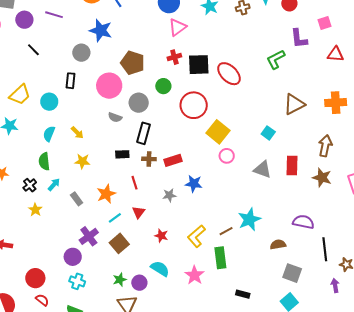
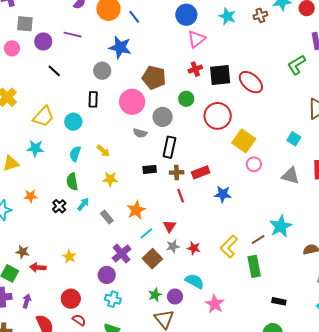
red line: (134, 183) -> (181, 196), moved
gray star: (169, 195) -> (173, 246), moved
yellow star: (35, 210) -> (69, 257), moved
pink star: (194, 275) -> (215, 304), moved

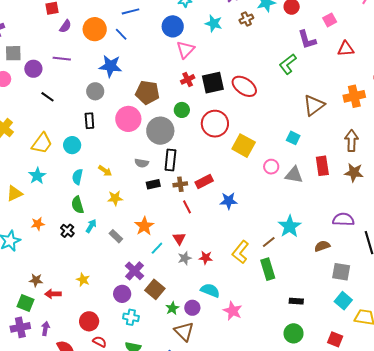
gray circle: (163, 117) -> (160, 131), size x1.4
gray semicircle: (140, 133) -> (142, 163), moved
cyan star: (35, 148) -> (37, 176), turned -30
pink circle: (254, 164) -> (271, 167), moved
brown square: (152, 259) -> (155, 289), moved

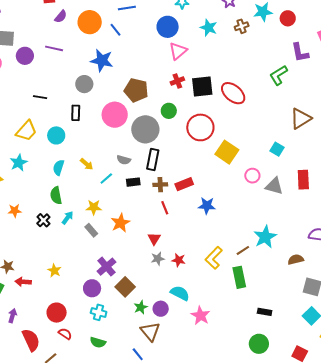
black line: (48, 97) -> (40, 97), moved, turned -32
yellow star: (115, 198) -> (94, 207), moved
cyan line: (157, 248) -> (106, 179), moved

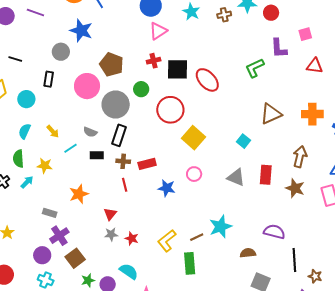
pink circle: (252, 176) -> (194, 174), moved
yellow star: (94, 207) -> (45, 166), moved
gray rectangle: (91, 230) -> (50, 213), moved, turned -40

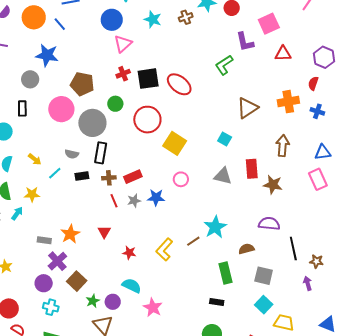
pink square: (305, 34) -> (269, 24), size x1.5
brown star: (295, 188) -> (273, 185), moved
orange star: (79, 194) -> (70, 234), moved
gray star: (111, 234) -> (134, 201), moved
green rectangle: (190, 263) -> (226, 273), moved

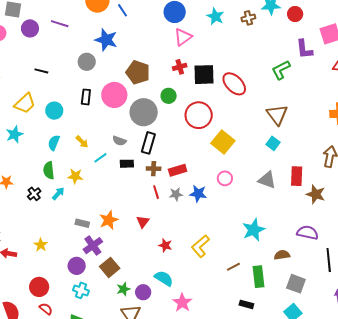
black rectangle: (22, 108) -> (86, 97), moved
brown triangle: (247, 108) -> (277, 115), moved, turned -40
brown line: (193, 241) -> (233, 267), moved

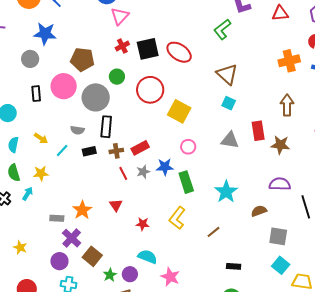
green rectangle: (259, 277) -> (186, 182), moved

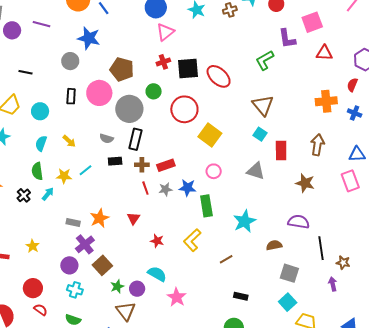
red rectangle: (258, 131) -> (281, 150), moved
cyan line: (62, 151) -> (85, 170), moved

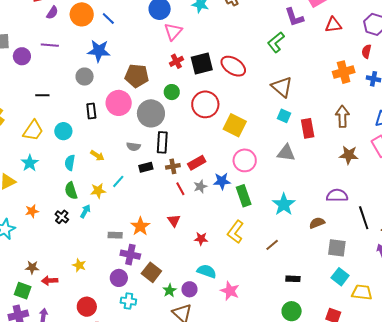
pink circle: (214, 171) -> (245, 160), size x1.5
brown star: (305, 183) -> (349, 155), moved
purple cross: (85, 244) -> (130, 255), turned -30

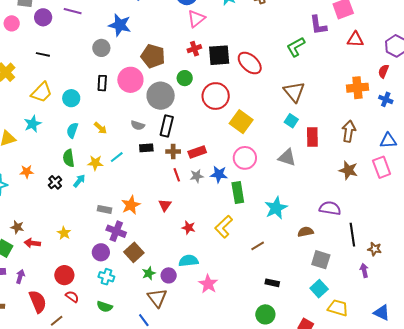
black line: (42, 95) -> (43, 54), moved
cyan semicircle: (207, 271) -> (189, 261), turned -36

